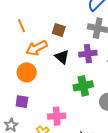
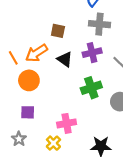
orange line: (22, 26) -> (13, 58), moved

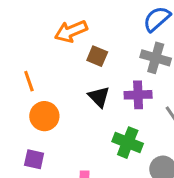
orange arrow: (36, 53) -> (71, 31), moved
green cross: (91, 88) -> (128, 143), turned 30

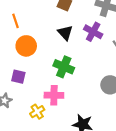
purple cross: (138, 95) -> (93, 32), turned 30
green cross: (128, 143) -> (64, 67), moved

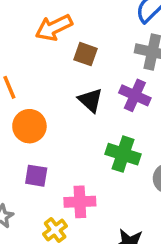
green cross: (64, 67) -> (123, 154), moved
purple square: (18, 77) -> (36, 176), moved

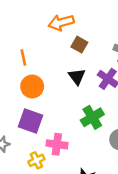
green cross: (123, 154) -> (92, 117), turned 30
purple square: (36, 176) -> (30, 121), size x1.5

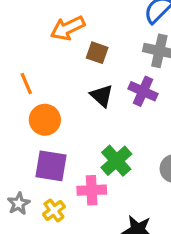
green cross: (92, 117) -> (116, 161), moved
yellow cross: (36, 160) -> (54, 210), moved

